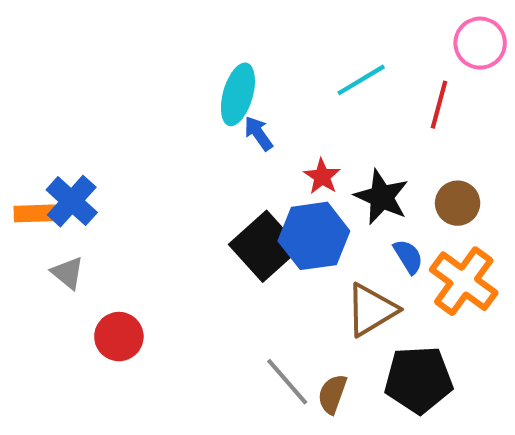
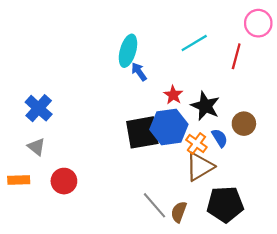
brown circle: (458, 203) -> (244, 124), moved
orange rectangle: (35, 213) -> (19, 180), moved
black square: (265, 246) -> (142, 132), turned 32
orange cross: (464, 281) -> (196, 143), moved, size x0.6

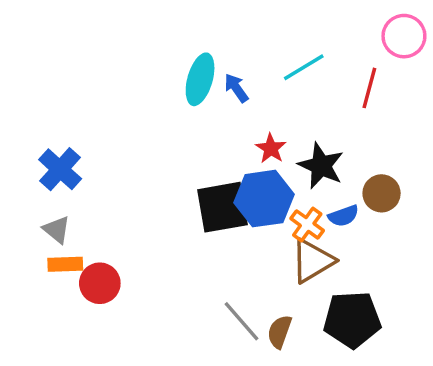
blue arrow: (139, 72) -> (236, 88), moved
blue semicircle: (220, 138) -> (343, 216), turned 102
orange rectangle: (19, 180) -> (65, 264), moved

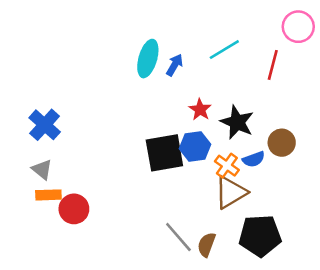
blue arrow: (236, 88) -> (175, 65), turned 65
blue hexagon: (264, 199) -> (195, 146), size x0.7

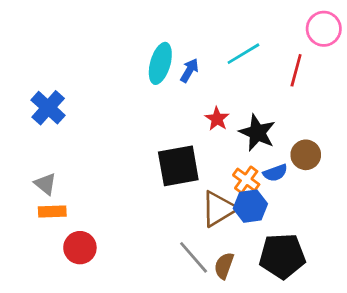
blue cross: (45, 125) -> (48, 108), moved
blue hexagon: (195, 146) -> (250, 206), moved
brown triangle: (231, 192) -> (218, 209), moved
red circle: (74, 209) -> (80, 248), moved

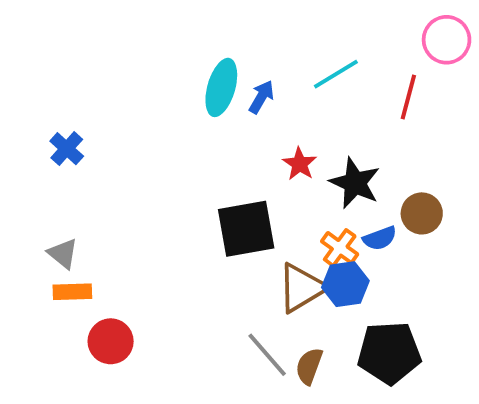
blue cross: (48, 108) -> (67, 149), size x0.7

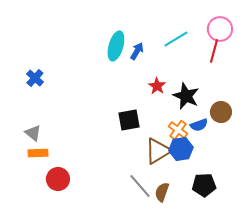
pink circle: (447, 40) -> (220, 29), moved
black square: (246, 229) -> (129, 120), size x0.7
black pentagon: (389, 353) -> (204, 185), size x0.7

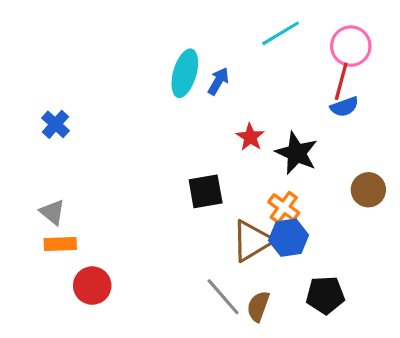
cyan line: (176, 39) -> (281, 33), moved
brown circle: (221, 112) -> (368, 190), moved
blue semicircle: (199, 125) -> (344, 107), moved

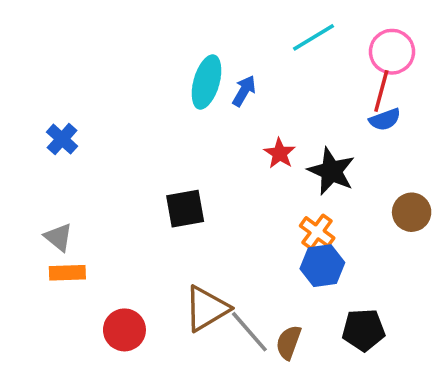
black square: (206, 191) -> (185, 209), moved
brown triangle: (252, 241) -> (207, 308), moved
red circle: (92, 286) -> (124, 330), moved

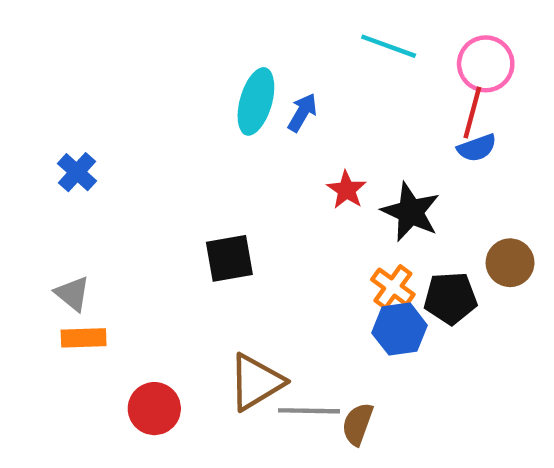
cyan line: (314, 37) -> (389, 46), turned 51
black pentagon: (363, 330) -> (450, 298), moved
gray line: (249, 332) -> (309, 411), turned -48

